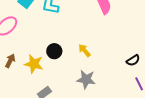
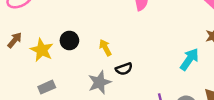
black semicircle: (133, 60) -> (124, 69), moved
gray star: (86, 79) -> (100, 82), turned 30

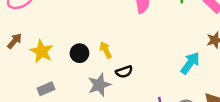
black circle: (69, 40) -> (79, 53), moved

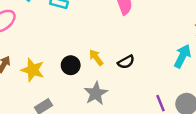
black semicircle: (124, 72) -> (126, 62), moved

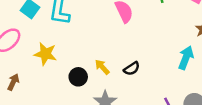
yellow star: (33, 70) -> (45, 54), moved

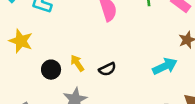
cyan arrow: (186, 58) -> (165, 66), turned 35

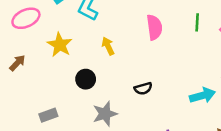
yellow arrow: (77, 63) -> (108, 46), moved

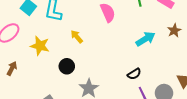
black semicircle: (143, 88) -> (134, 74), moved
cyan arrow: (202, 95) -> (146, 39), moved

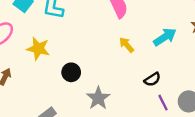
yellow arrow: (77, 37) -> (127, 45), moved

